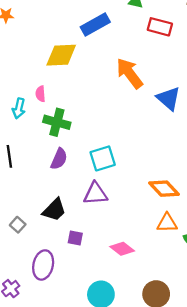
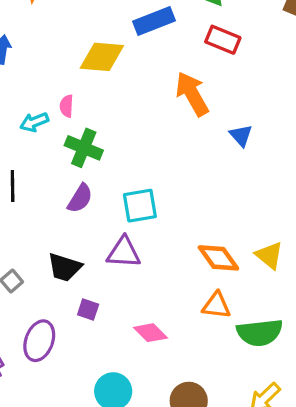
red rectangle: (160, 27) -> (223, 40), moved
blue triangle: (169, 98) -> (241, 135), size x0.7
cyan arrow: (19, 108) -> (34, 122), turned 48
black trapezoid: (54, 210) -> (65, 267), turned 55

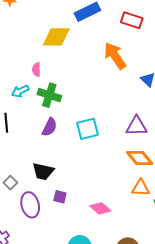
cyan arrow: (34, 122) -> (20, 91), moved
purple triangle: (124, 252) -> (136, 126), moved
purple ellipse: (39, 341) -> (30, 205), moved, turned -30

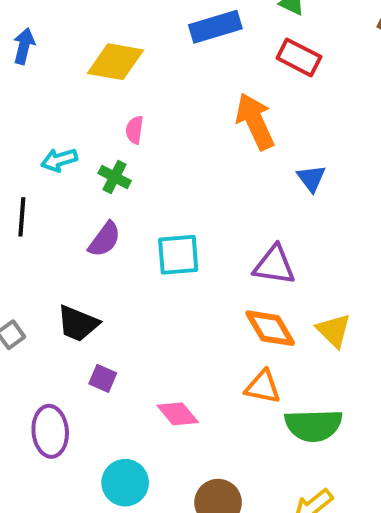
yellow diamond: (56, 37) -> (115, 62), moved
pink semicircle: (36, 70) -> (135, 130), moved
green cross: (49, 95) -> (115, 177), size x0.7
purple ellipse: (30, 205) -> (50, 431), moved

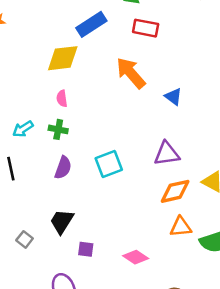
yellow diamond: (115, 62) -> (63, 58), moved
black trapezoid: (78, 323) -> (62, 221), turned 116
orange diamond: (270, 328) -> (175, 191), turned -56

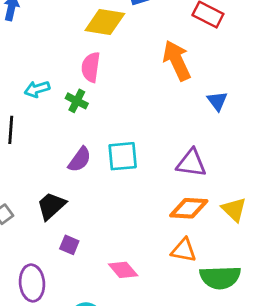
pink semicircle: (62, 98) -> (91, 67), size x1.5
purple semicircle: (63, 168) -> (80, 160), moved

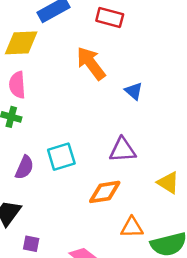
orange diamond: (189, 208) -> (105, 192), moved

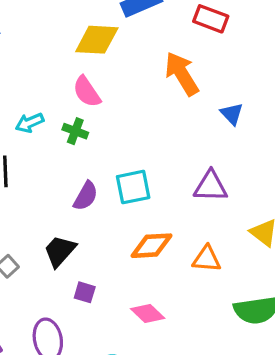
pink semicircle: (17, 85) -> (87, 92), turned -36
orange diamond: (105, 192) -> (151, 246), moved
orange triangle: (132, 227) -> (207, 259), moved

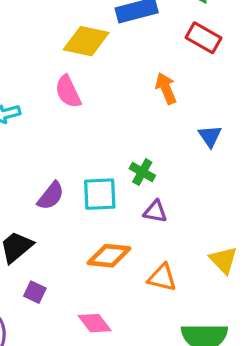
orange arrow: (182, 74) -> (166, 88), size x0.7
green cross: (75, 131) -> (142, 172), moved
purple triangle: (211, 186) -> (155, 211), moved, size x0.7

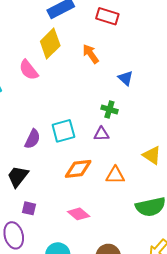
yellow diamond: (86, 41) -> (50, 44), moved, turned -44
green cross: (142, 172) -> (109, 109), moved
purple square: (35, 292) -> (29, 208), moved

